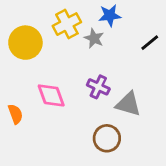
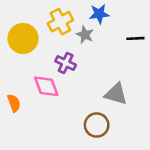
black line: (150, 43) -> (135, 38), turned 36
purple cross: (98, 87) -> (66, 63), moved

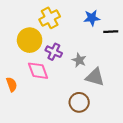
blue star: (99, 14) -> (92, 18), moved
gray star: (85, 35) -> (79, 60), moved
yellow circle: (23, 38) -> (30, 40), moved

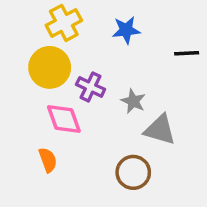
yellow cross: (50, 18) -> (64, 23), moved
blue star: (92, 18) -> (126, 30), moved
orange semicircle: (12, 84) -> (48, 160), moved

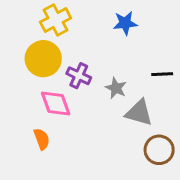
blue star: (126, 30) -> (125, 23), moved
black line: (187, 53) -> (162, 74), moved
brown circle: (133, 172) -> (159, 150), moved

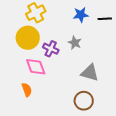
black line: (162, 74) -> (105, 19), moved
gray star: (116, 88) -> (75, 43), moved
brown circle: (159, 150) -> (84, 101), moved

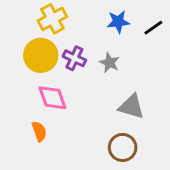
black line: (105, 19) -> (153, 28), turned -32
purple cross: (51, 49) -> (74, 58), moved

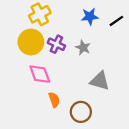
orange semicircle: (39, 131) -> (54, 100), moved
brown circle: (123, 147) -> (81, 112), moved

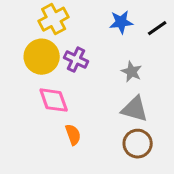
gray star: (83, 48) -> (132, 72), moved
brown circle: (81, 112) -> (138, 144), moved

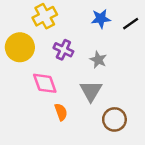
yellow circle: (42, 57) -> (20, 47), moved
gray star: (132, 72) -> (98, 60), moved
gray triangle: (135, 109) -> (91, 91), moved, turned 45

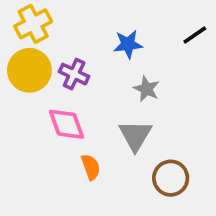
yellow cross: (45, 16) -> (33, 24), moved
blue star: (101, 19) -> (128, 44), moved
purple cross: (63, 50) -> (74, 74), moved

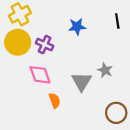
black line: (195, 35) -> (117, 21), turned -64
gray star: (147, 89) -> (105, 70), moved
brown circle: (171, 178) -> (116, 113), moved

